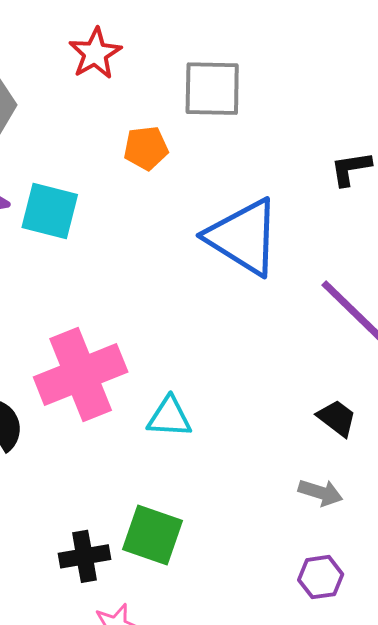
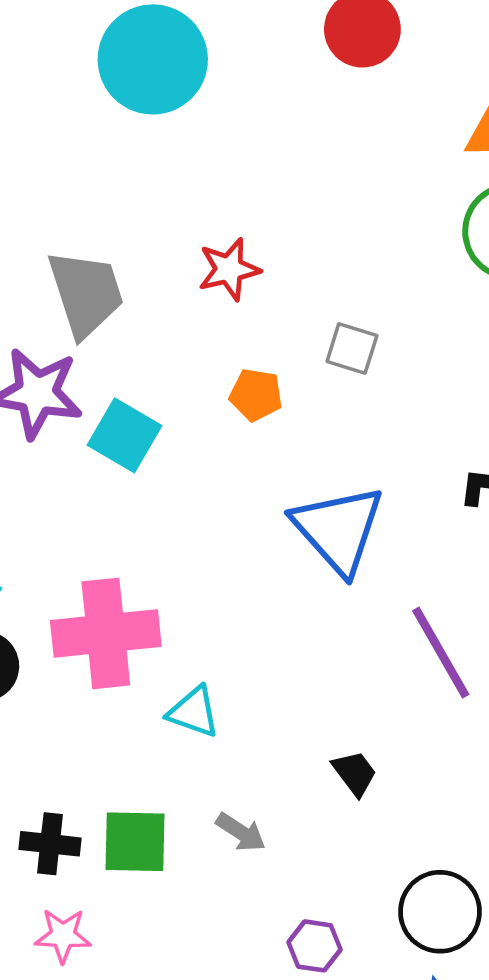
gray square: (212, 89) -> (352, 349), size x0.7
black trapezoid: (337, 418) -> (355, 773), moved
gray arrow: (321, 493) -> (241, 832), moved
green square: (152, 535) -> (135, 842), turned -34

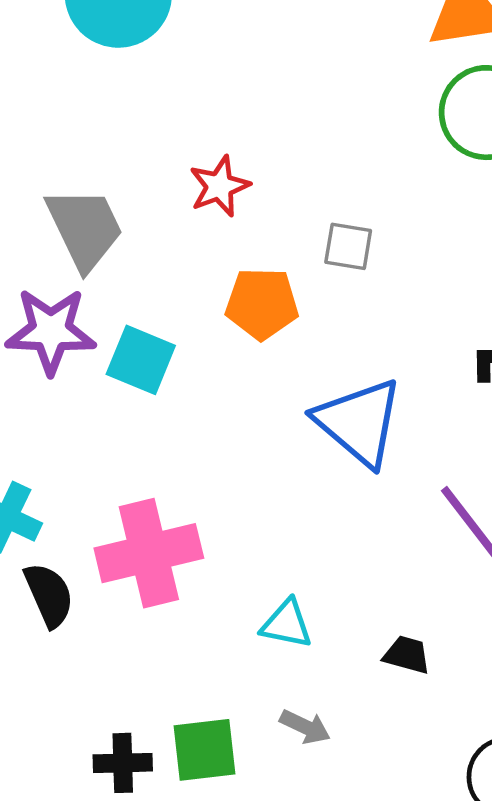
orange pentagon: (256, 395) -> (262, 304), size x1.4
cyan triangle: (194, 712) -> (287, 624), moved
black trapezoid: (355, 773) -> (407, 655), turned -30

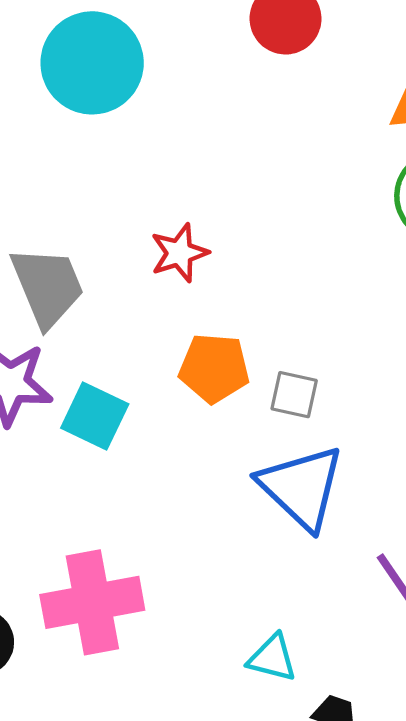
gray square: (348, 246) -> (294, 395), moved
cyan triangle: (287, 624) -> (272, 658), moved

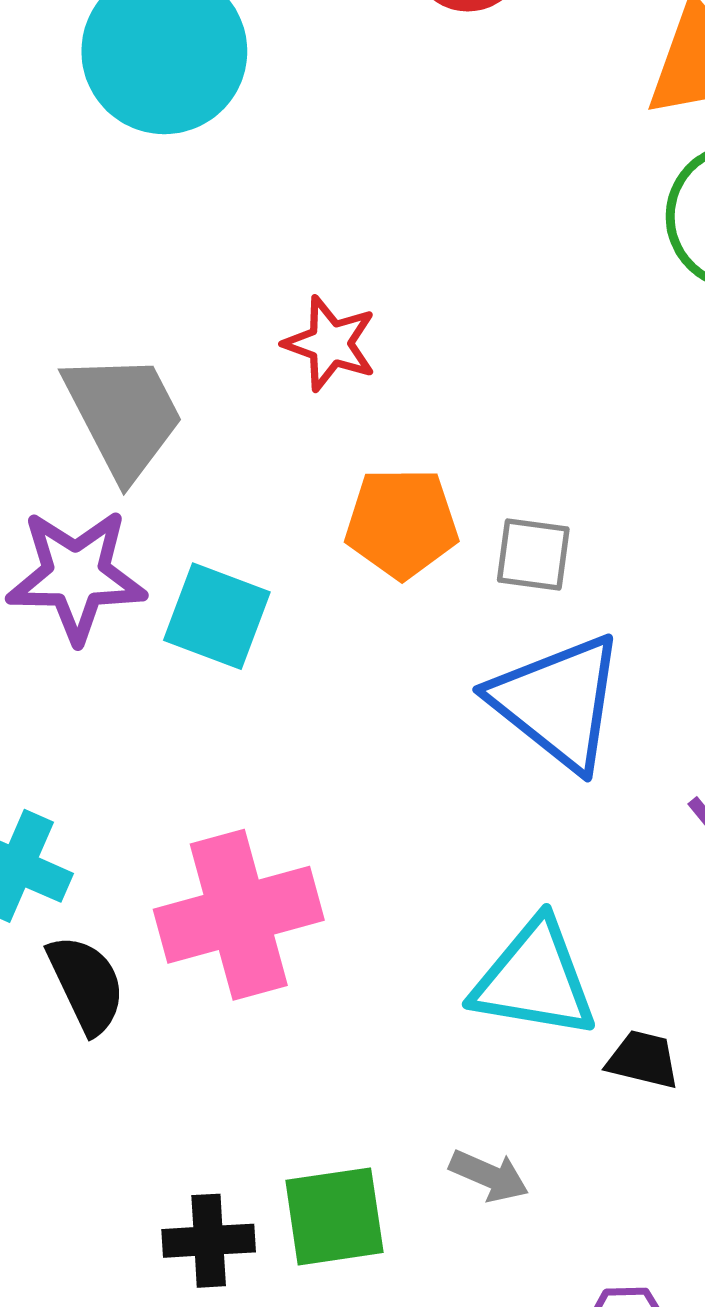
red star: (179, 253) -> (330, 344), turned -30
cyan triangle: (272, 658) -> (534, 979), size x1.6

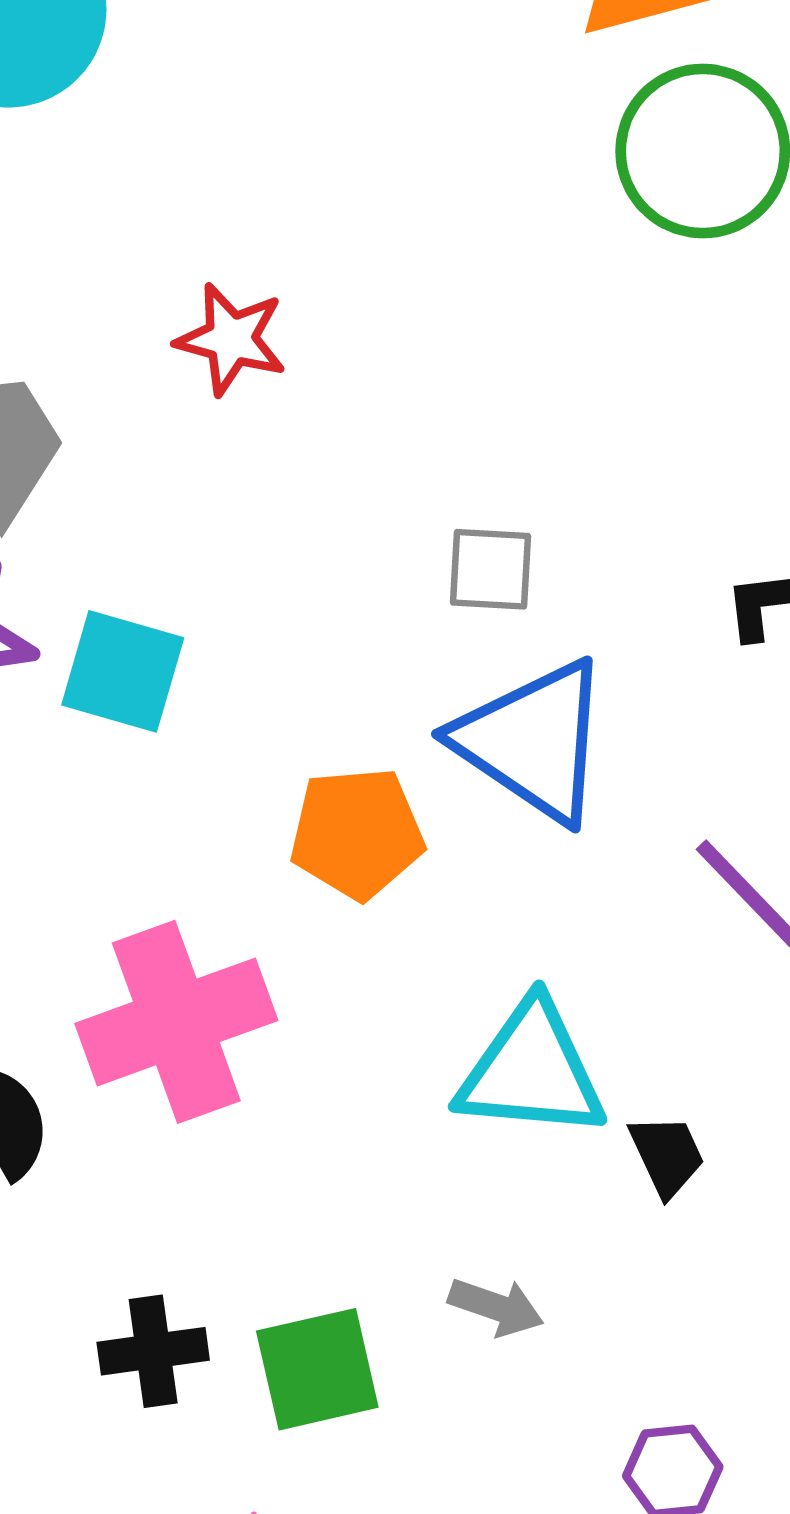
orange pentagon: (402, 523) -> (357, 833), moved
black trapezoid: (643, 1059) -> (667, 1155), turned 56
black cross: (209, 1241) -> (153, 1351), moved

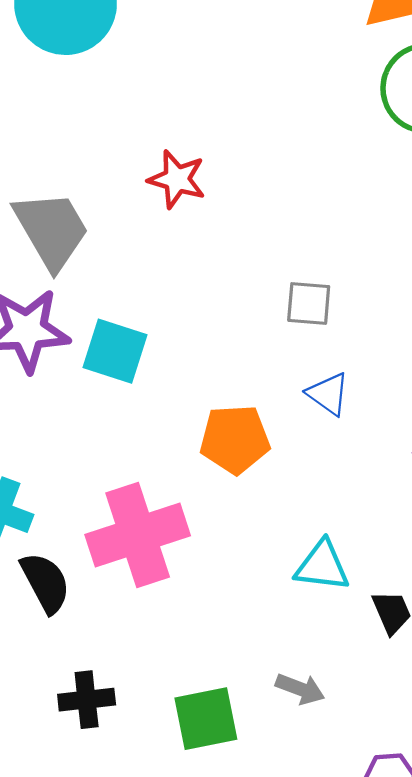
blue triangle: (533, 741) -> (328, 394), size x0.5
cyan triangle: (531, 1071) -> (322, 566), size x0.7
black cross: (153, 1351) -> (87, 700), moved

